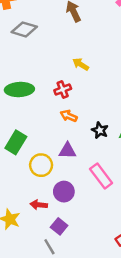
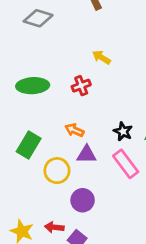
orange arrow: (69, 116) -> (74, 130), moved
pink rectangle: (101, 176) -> (126, 164), moved
red arrow: (39, 205) -> (54, 227), moved

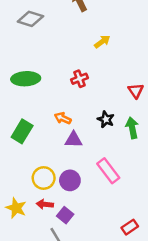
yellow arrow: (101, 57) -> (102, 42), moved, turned 112
red cross: (81, 86) -> (80, 79), moved
pink rectangle: (126, 164) -> (108, 171), moved
yellow circle: (57, 171) -> (44, 178), moved

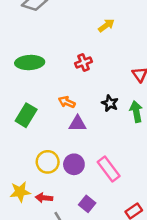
pink rectangle: (108, 171) -> (109, 169), moved
red arrow: (45, 204) -> (44, 198), moved
yellow star: (16, 208) -> (20, 192), turned -30
purple square: (65, 215) -> (87, 204), moved

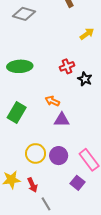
black star: (110, 103) -> (85, 79), moved
red arrow: (44, 198) -> (32, 185), turned -120
purple square: (87, 204) -> (78, 183), moved

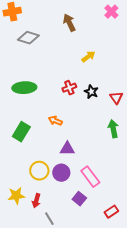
black star: (85, 79) -> (91, 92), moved
purple triangle: (62, 120) -> (67, 149), moved
red arrow: (32, 185) -> (36, 201), turned 40

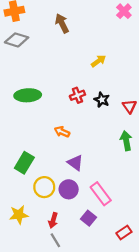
brown arrow: (69, 23) -> (62, 23), moved
gray diamond: (28, 38) -> (17, 40), moved
green rectangle: (21, 132) -> (24, 163), moved
purple triangle: (67, 149) -> (75, 163), turned 35
red arrow: (36, 201) -> (53, 220), moved

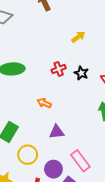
purple triangle: (75, 163) -> (57, 132), turned -42
purple circle: (69, 189) -> (53, 169), moved

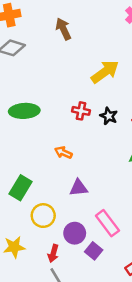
yellow arrow: (78, 37) -> (105, 72), size x1.6
red cross: (59, 69) -> (81, 111), turned 32

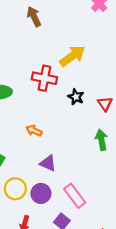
red cross: (81, 111) -> (44, 78), moved, size x1.5
purple triangle: (78, 188) -> (48, 163), turned 30
purple circle: (75, 233) -> (41, 193), moved

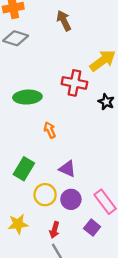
orange arrow: (34, 131) -> (50, 130), moved, turned 42
purple triangle: (48, 163) -> (67, 169), moved

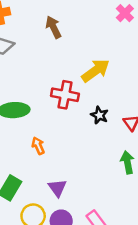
purple triangle: (67, 169) -> (57, 188), turned 30

